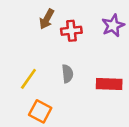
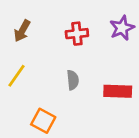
brown arrow: (47, 19) -> (22, 31), moved
yellow line: (28, 79) -> (17, 76), moved

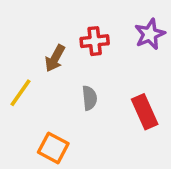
brown arrow: (22, 31) -> (55, 58), moved
red rectangle: (118, 91) -> (145, 112), turned 64

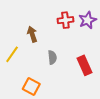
red cross: (95, 41) -> (65, 20), moved
brown arrow: (55, 58) -> (32, 34), turned 133

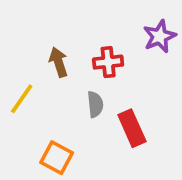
red cross: (65, 20) -> (108, 62), moved
red rectangle: (85, 65) -> (132, 128), moved

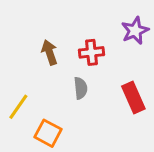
yellow line: (22, 99) -> (18, 107), moved
red rectangle: (132, 128) -> (133, 97), moved

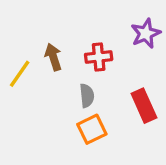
yellow line: (18, 107) -> (20, 74), moved
orange square: (48, 133) -> (92, 129), moved, turned 36

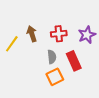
purple star: (146, 33) -> (87, 35), moved
red rectangle: (144, 106) -> (74, 61), moved

